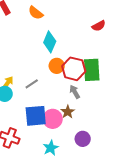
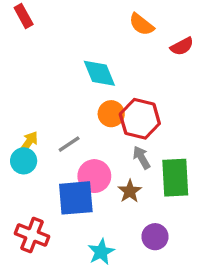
orange semicircle: (36, 13) -> (142, 24), moved
cyan diamond: (50, 42) -> (99, 73), turned -45
green rectangle: (92, 70) -> (175, 178), moved
pink circle: (53, 119) -> (94, 176), moved

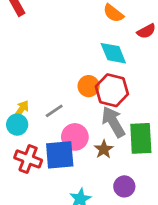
cyan diamond: (99, 73) -> (113, 53), moved
gray arrow: (142, 158) -> (113, 122), size x1.6
red cross: (32, 235) -> (28, 159), moved

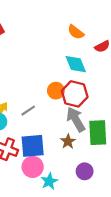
pink circle: (75, 137) -> (33, 167), moved

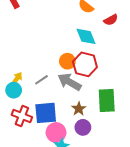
gray arrow: (76, 119) -> (69, 82), moved, turned -30
pink circle: (33, 167) -> (56, 133), moved
purple circle: (85, 171) -> (83, 127), moved

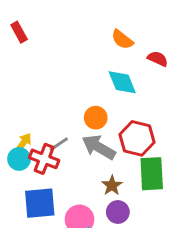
red semicircle: (111, 20) -> (158, 59), turned -128
red hexagon: (85, 64) -> (137, 138), moved
blue square: (46, 113) -> (40, 203), moved
red cross: (22, 116) -> (44, 159), moved

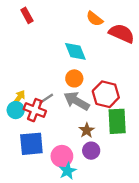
red rectangle: (19, 32) -> (27, 15), moved
red semicircle: (158, 59) -> (122, 33), size x1.6
cyan diamond: (122, 82) -> (75, 51), moved

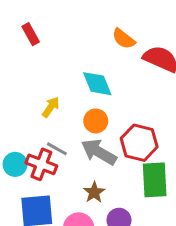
yellow arrow: (19, 98) -> (51, 107), moved
gray line: (46, 99) -> (57, 149), turned 63
brown star: (87, 130) -> (94, 192), moved

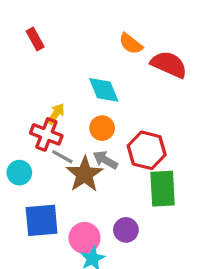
gray arrow: (99, 152) -> (105, 160), size x0.7
red cross: (41, 164) -> (46, 134), moved
brown star: (94, 192) -> (85, 174), moved, size x1.6

